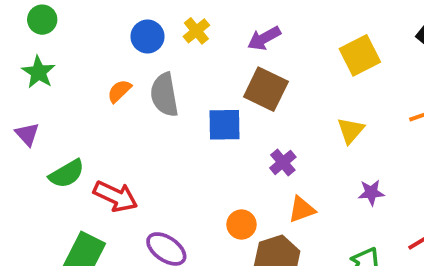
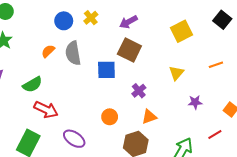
green semicircle: (67, 174) -> (32, 84), moved
purple star: (371, 193) -> (195, 102), moved
orange circle: (241, 224) -> (110, 117), moved

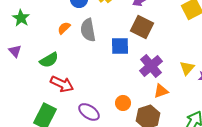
yellow triangle: (176, 73) -> (187, 68), moved
purple cross: (139, 91) -> (151, 66), size x1.6
orange circle: (110, 117) -> (123, 103), moved

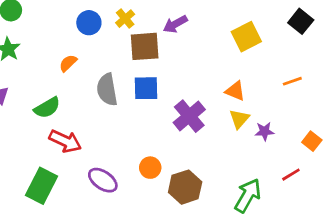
brown square: (142, 27) -> (145, 46), moved, turned -30
gray semicircle: (88, 30) -> (107, 90), moved
orange triangle: (161, 91) -> (235, 91), moved, turned 42

